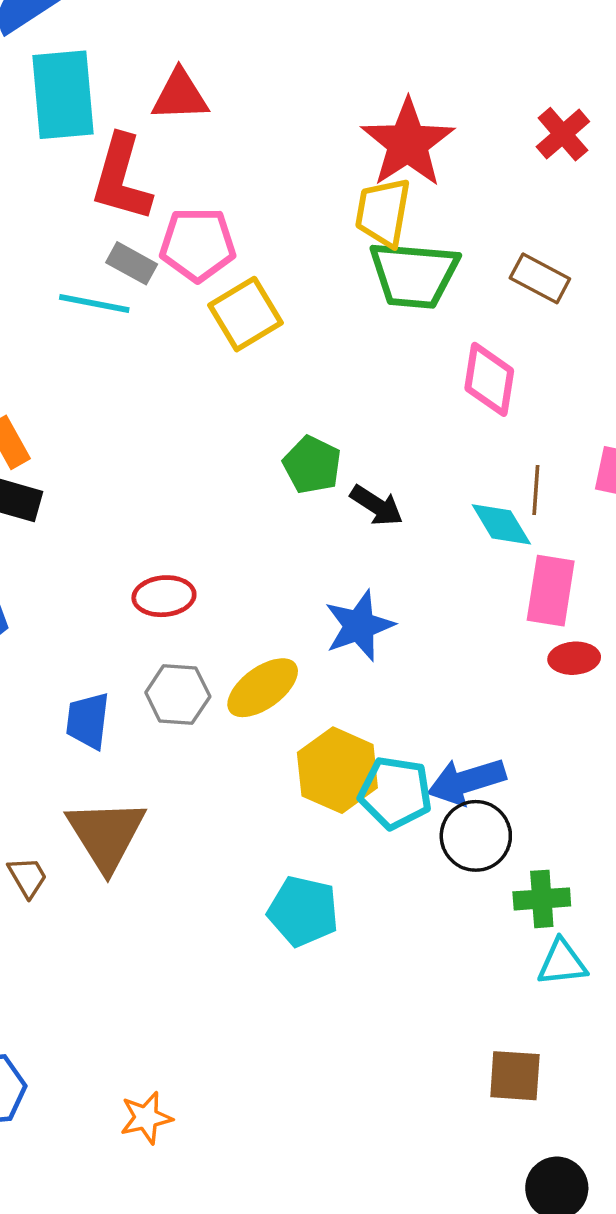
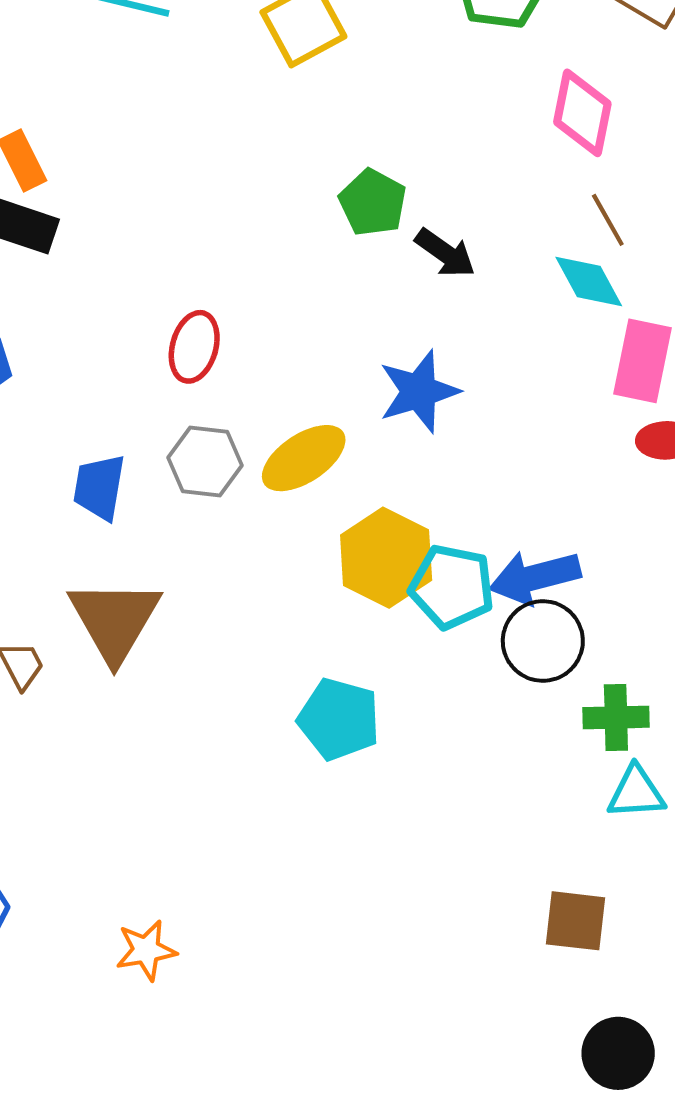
brown line: (536, 490) -> (608, 220), moved, turned -36
red ellipse: (164, 596) -> (194, 347), turned -72

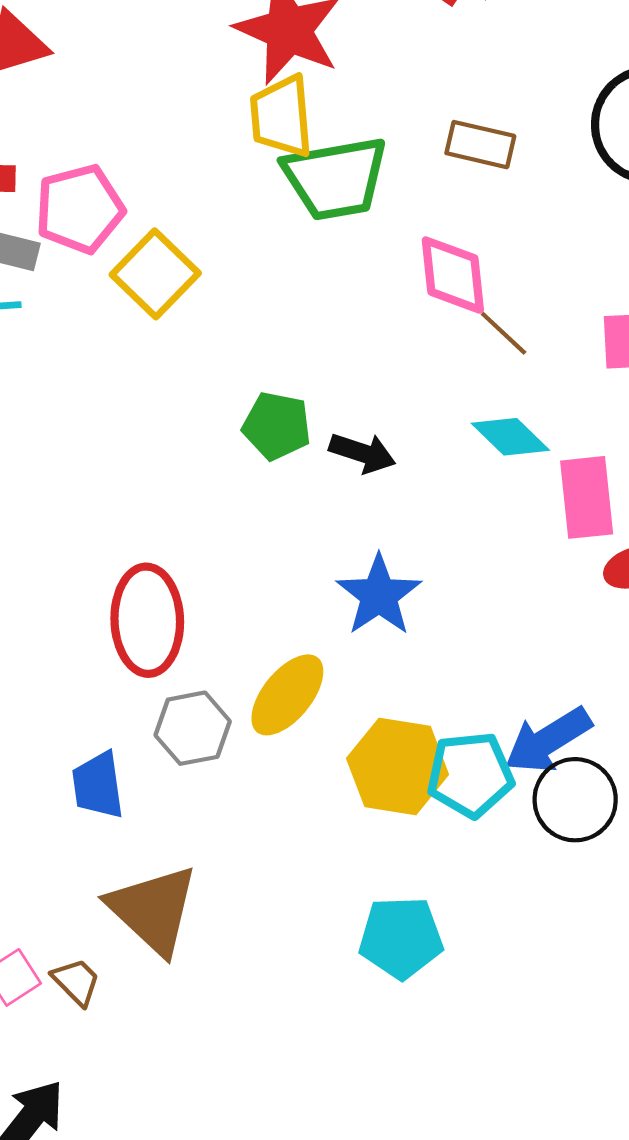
brown line: (608, 220) -> (504, 333), moved
red ellipse: (194, 347) -> (147, 620), size x1.5

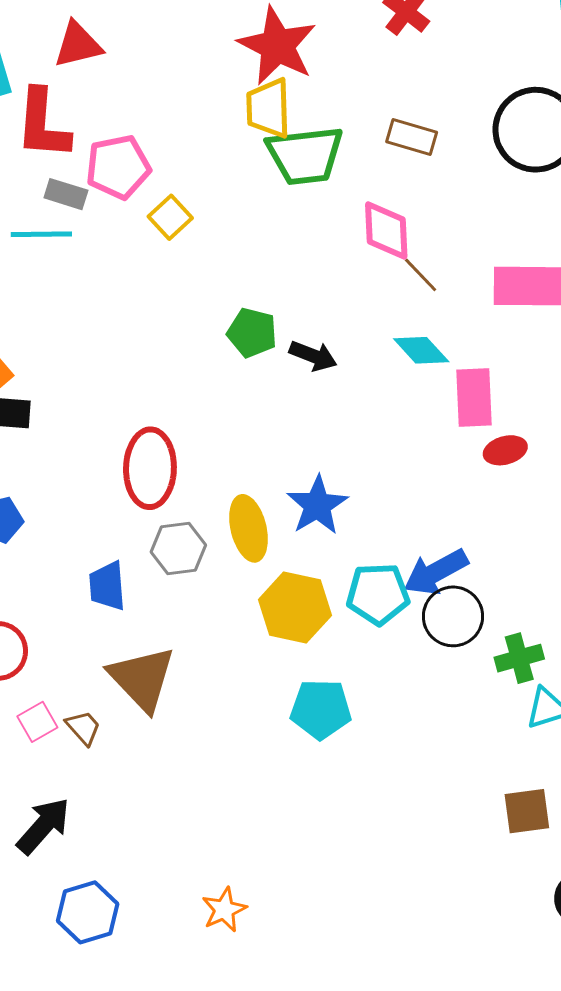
yellow square: (155, 274) -> (170, 217), size x0.7
blue star: (379, 595) -> (317, 505), moved
yellow ellipse: (287, 695) -> (249, 528), turned -56
yellow hexagon: (398, 766) -> (295, 608), moved

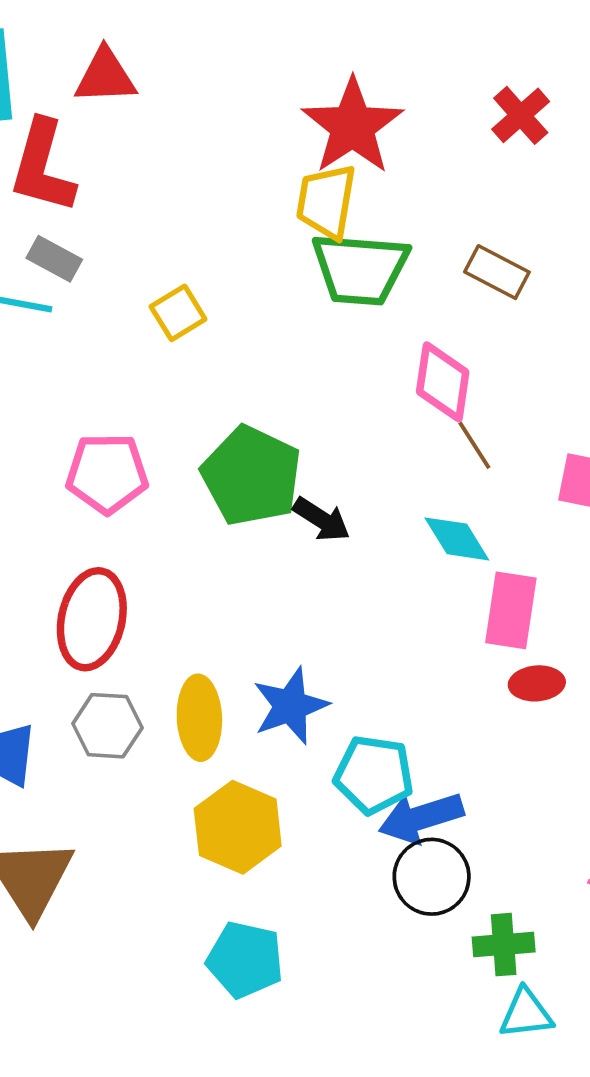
pink pentagon: (118, 167) -> (107, 473), moved
green pentagon: (252, 333) -> (251, 476), size x1.6
cyan pentagon: (378, 594) -> (374, 775), moved

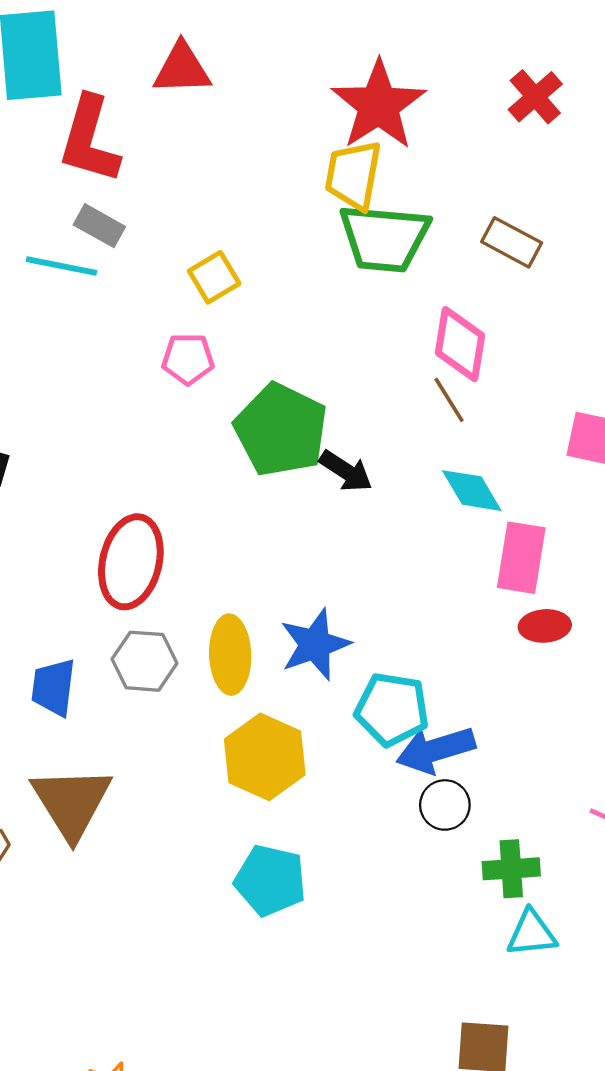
red triangle: (105, 76) -> (182, 69), moved
brown line: (474, 445) -> (449, 400), moved
pink pentagon: (107, 473) -> (188, 359), moved, size x0.7
black circle: (432, 877) -> (445, 805), size x0.7

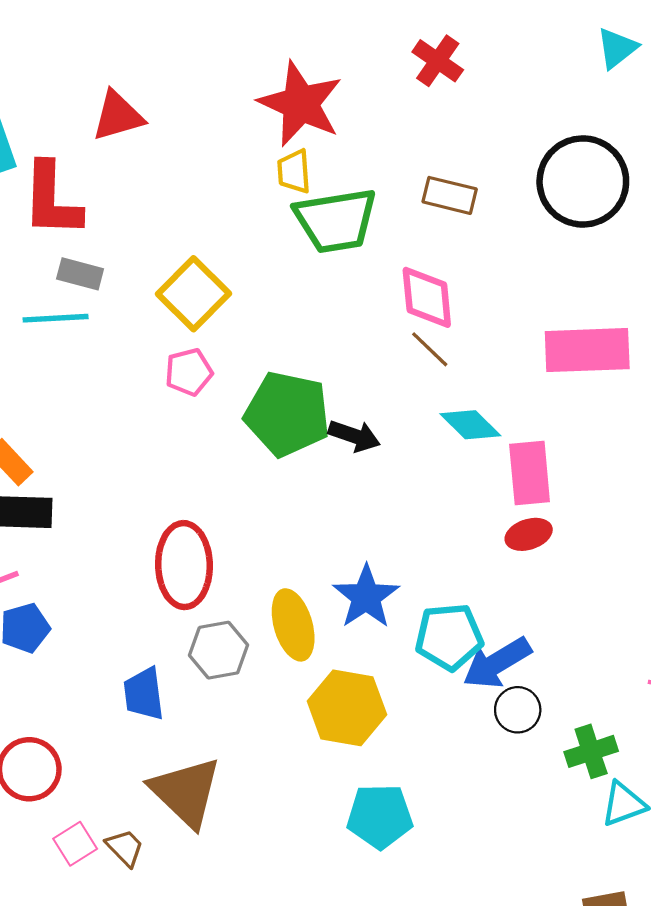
yellow trapezoid: (353, 175) -> (294, 171), size x0.7
yellow square: (214, 277) -> (194, 294), size x1.5
red ellipse: (545, 626) -> (529, 534), moved

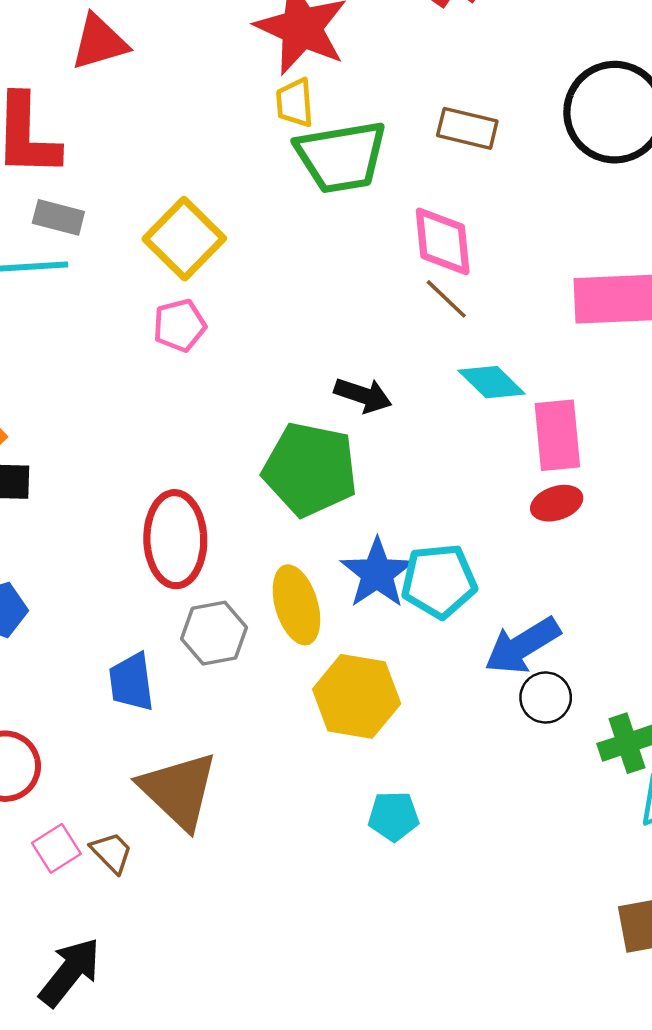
green pentagon: (287, 414) -> (310, 469), moved
cyan pentagon: (449, 637) -> (439, 581), moved
cyan pentagon: (380, 816) -> (394, 816), size x0.7

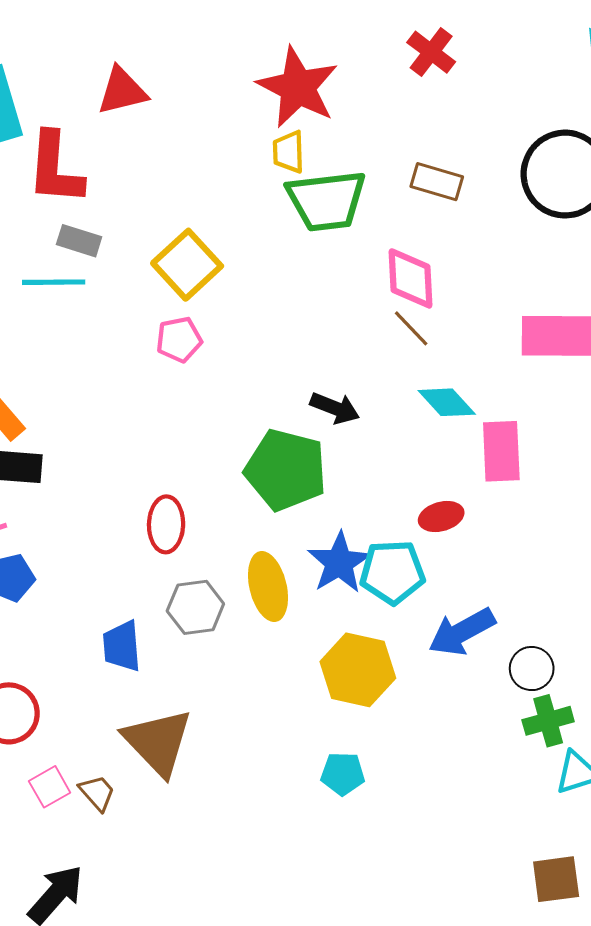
red ellipse: (557, 503) -> (441, 516), moved
red ellipse: (175, 539) -> (166, 524), size x0.7
yellow hexagon: (357, 696) -> (358, 670), moved
black circle: (546, 698) -> (532, 669), moved

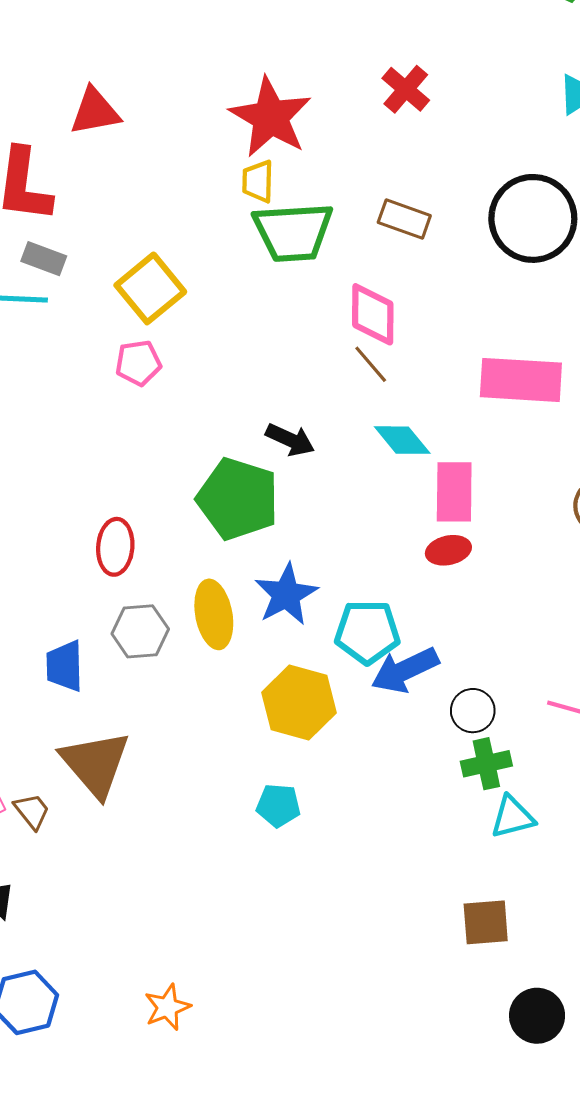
red ellipse: (441, 516) -> (448, 550), moved
cyan pentagon: (392, 572) -> (367, 632), moved

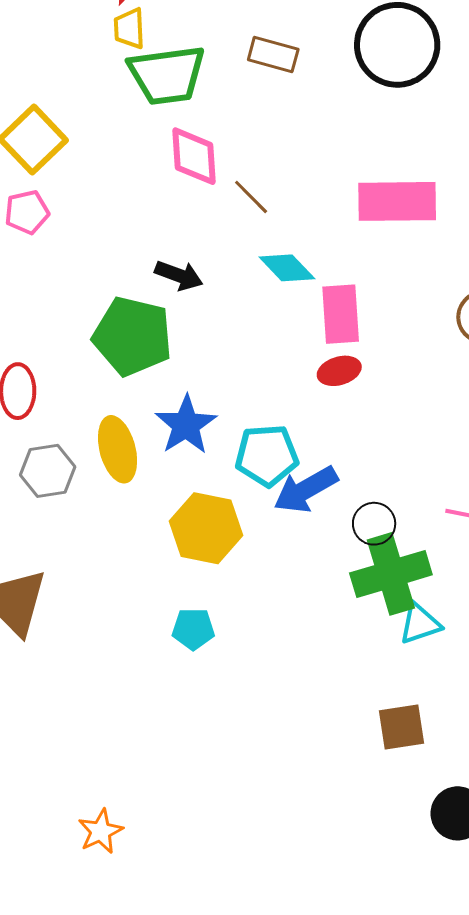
pink diamond: (373, 314) -> (194, 156), moved
green cross: (486, 764) -> (391, 574), size x1.6

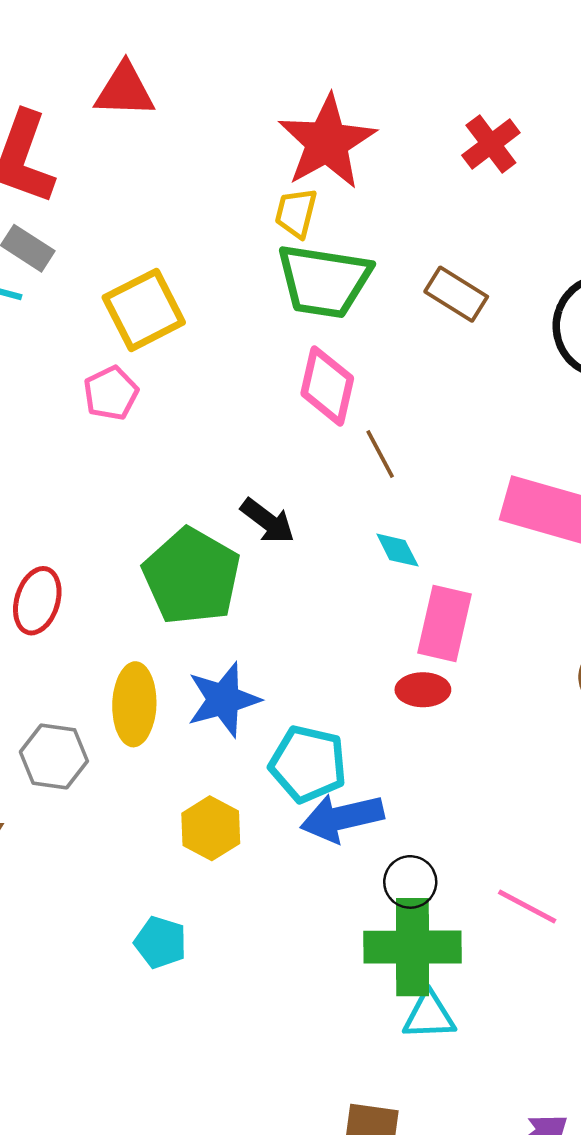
pink pentagon: (27, 212) -> (111, 393), turned -30
cyan diamond: (287, 268) -> (397, 550), size x0.7
gray hexagon: (48, 471) -> (54, 756), moved
yellow hexagon: (206, 528) -> (211, 828), size x0.7

